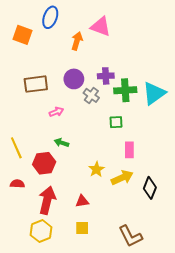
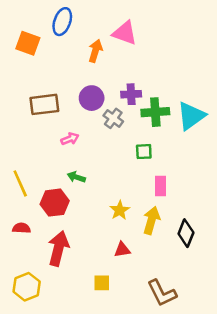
yellow arrow: (122, 178) -> (151, 220), turned -50
red triangle: (82, 201) -> (122, 250), moved
yellow hexagon: (41, 231) -> (27, 287), moved

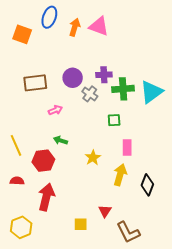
orange arrow: (95, 51) -> (75, 27), moved
yellow star: (120, 210) -> (93, 158), moved
red triangle: (122, 250) -> (105, 211), moved, turned -48

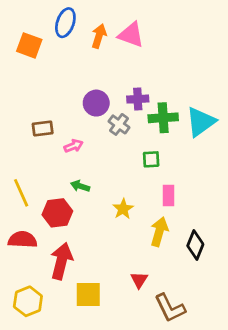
brown rectangle: (35, 83) -> (43, 128), moved, size x0.7
red semicircle: (17, 181) -> (23, 240), size x1.5
yellow square: (81, 224) -> (88, 295), moved, size x1.5

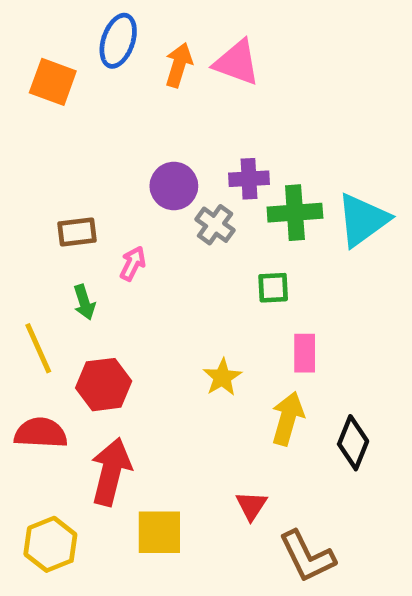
pink arrow: (73, 146) -> (133, 263), turned -42
green arrow: (80, 186) -> (84, 302), moved, turned -126

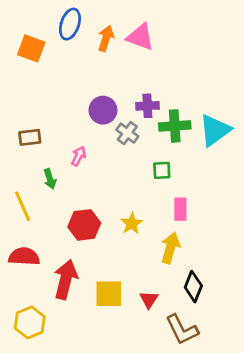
brown rectangle: (77, 232) -> (30, 137), moved
red hexagon: (104, 385) -> (84, 225), moved
black diamond: (353, 443) -> (193, 287), moved
yellow square: (159, 532) -> (109, 294), moved

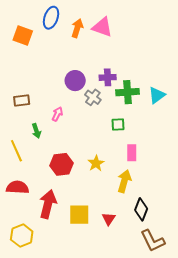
cyan triangle: (215, 130) -> (157, 95), size x0.7
brown L-shape: (182, 330) -> (153, 241), moved

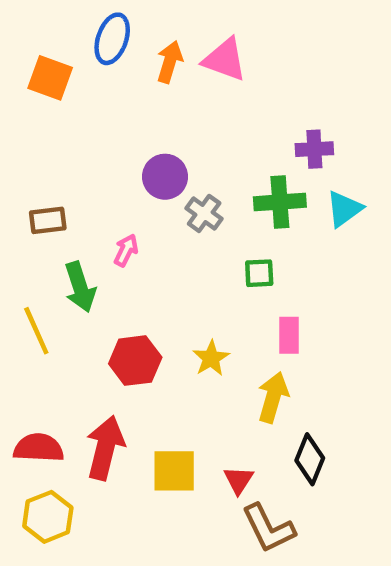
purple cross: (108, 77) -> (314, 149), moved
green arrow: (36, 131) -> (80, 287), size x1.5
red semicircle: (17, 187) -> (39, 448), moved
brown L-shape: (153, 241) -> (268, 528), moved

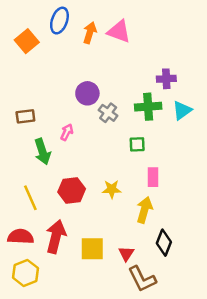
orange square: (50, 78) -> (27, 41), turned 30
yellow line: (36, 331) -> (30, 198), moved
yellow star: (211, 358) -> (112, 189), turned 30

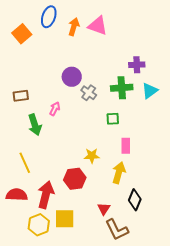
red hexagon: (72, 190) -> (75, 179), moved
yellow square: (92, 249) -> (65, 219), moved
yellow hexagon: (25, 273) -> (39, 225), moved

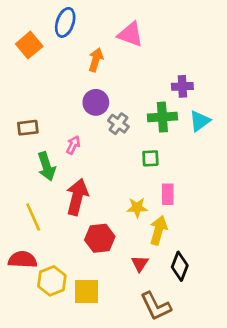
orange arrow: (74, 27) -> (96, 60), moved
yellow star: (92, 156) -> (137, 208), moved
red arrow: (46, 195) -> (77, 197), moved
red triangle: (104, 209) -> (140, 264), moved
yellow hexagon: (39, 225) -> (52, 281), moved

